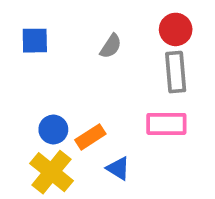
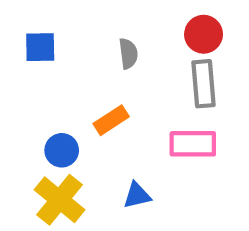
gray semicircle: (111, 46) -> (128, 54), turned -40
orange rectangle: (90, 137) -> (111, 120), moved
blue triangle: (118, 168) -> (137, 195), turned -45

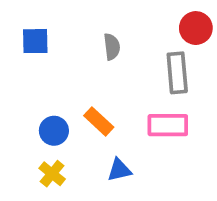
red circle: (204, 34) -> (196, 28), moved
orange rectangle: (111, 120) -> (99, 121), moved, turned 76
yellow cross: (60, 200) -> (52, 174), size x0.6

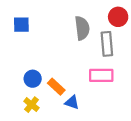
gray semicircle: (112, 47) -> (82, 28), moved, size x1.5
orange rectangle: (99, 121) -> (56, 87), moved
blue triangle: (119, 170) -> (72, 102), turned 32

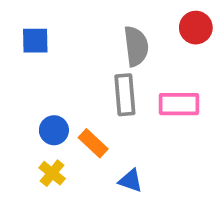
gray rectangle: (107, 44) -> (125, 95), moved
pink rectangle: (101, 75) -> (179, 104), moved
blue triangle: (72, 102) -> (130, 181), moved

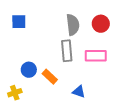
red circle: (196, 28) -> (101, 24), moved
yellow cross: (52, 173) -> (15, 93), moved, turned 32
blue triangle: (130, 181) -> (79, 92), moved

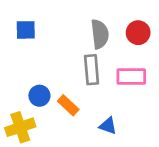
yellow cross: (15, 93) -> (20, 127), size x1.5

